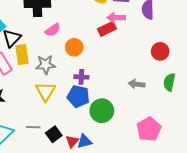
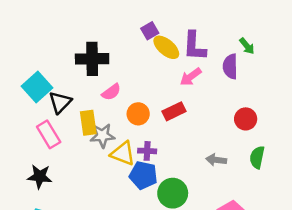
pink arrow: (116, 18) -> (191, 77), turned -36
red rectangle: (107, 29) -> (174, 111), moved
yellow rectangle: (22, 54) -> (88, 123), moved
yellow triangle: (46, 91) -> (123, 153), moved, turned -40

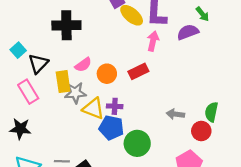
purple semicircle: (230, 67) -> (188, 32), turned 70
pink arrow: (191, 77) -> (153, 41), turned 138
cyan square: (37, 87) -> (18, 50), size x0.6
pink semicircle: (111, 92) -> (83, 65), moved
red circle: (246, 119) -> (201, 131), moved

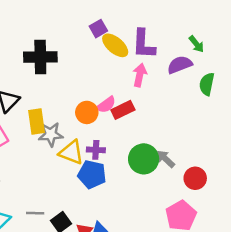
pink semicircle: (83, 65) -> (106, 105), moved
green semicircle: (211, 112) -> (207, 84), moved
gray arrow: (175, 114) -> (166, 159), turned 36
green circle: (137, 143) -> (144, 159), moved

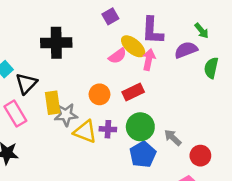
yellow ellipse: (115, 45) -> (133, 46), moved
pink semicircle: (106, 105) -> (118, 56), moved
green circle: (144, 159) -> (140, 127), moved
blue pentagon: (92, 174) -> (143, 154), moved, turned 30

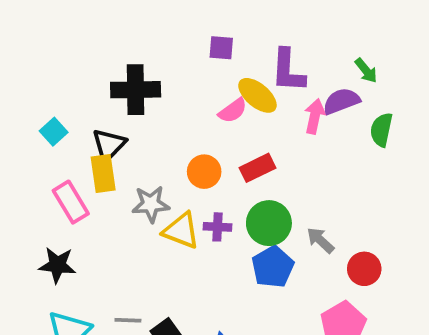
purple square: (110, 16) -> (221, 48), turned 35
pink arrow: (149, 60) -> (315, 116), moved
black triangle: (26, 84) -> (109, 145), moved
yellow rectangle: (53, 103) -> (103, 174), moved

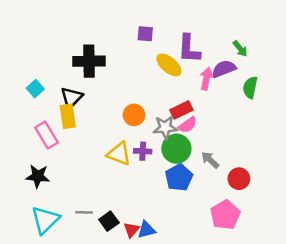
pink semicircle: (233, 111) -> (188, 125), moved
red rectangle: (257, 168) -> (181, 110), moved
gray star: (151, 204) -> (165, 127), moved

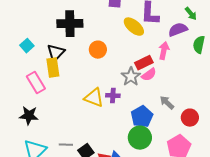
pink arrow: (206, 79) -> (164, 51), moved
orange circle: (134, 115) -> (98, 50), moved
gray star: (165, 127) -> (131, 77), turned -30
green circle: (176, 149) -> (140, 138), moved

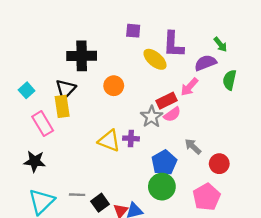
cyan square: (27, 46) -> (27, 90), moved
pink arrow: (164, 51) -> (189, 87), turned -150

